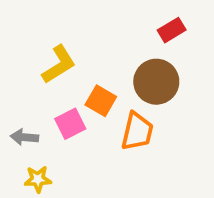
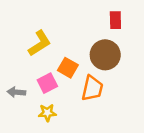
red rectangle: (172, 30) -> (115, 20), turned -60
yellow star: (38, 179) -> (47, 113), moved

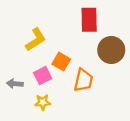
red rectangle: (115, 20) -> (89, 20), moved, size x1.5
brown circle: (105, 55) -> (111, 50), moved

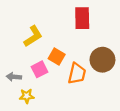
brown circle: (111, 50) -> (102, 60), moved
yellow star: (43, 102) -> (27, 96), moved

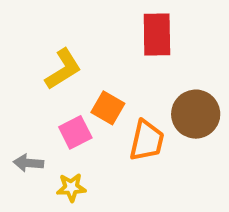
gray arrow: (14, 77) -> (28, 163), moved
yellow star: (27, 96) -> (71, 187), moved

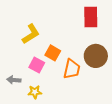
red rectangle: (157, 34) -> (91, 17), moved
pink square: (75, 132) -> (37, 65), turned -35

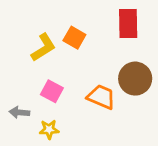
orange square: (53, 53) -> (74, 38), moved
orange trapezoid: (72, 69) -> (101, 97), turned -80

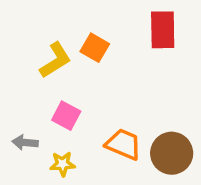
brown circle: (135, 79) -> (172, 153), moved
orange trapezoid: (101, 97) -> (123, 144), moved

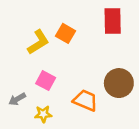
gray arrow: (25, 142) -> (17, 99), turned -35
brown circle: (172, 153) -> (119, 83), moved

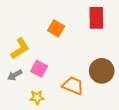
yellow L-shape: (38, 42) -> (20, 49), moved
gray arrow: (17, 99) -> (15, 75), moved

